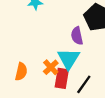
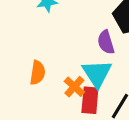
orange semicircle: (21, 72) -> (38, 73), moved

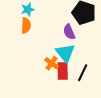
orange semicircle: (38, 73) -> (26, 25), moved

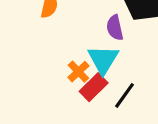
red rectangle: (63, 71) -> (94, 87), turned 36

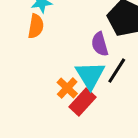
black line: (125, 95) -> (117, 71), moved

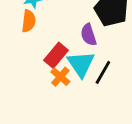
black line: (117, 71) -> (103, 72), moved
red rectangle: (83, 102) -> (56, 55), moved

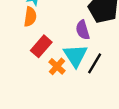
red rectangle: (56, 55) -> (41, 46), moved

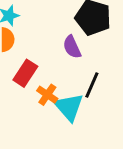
cyan triangle: (75, 56) -> (69, 107), moved

